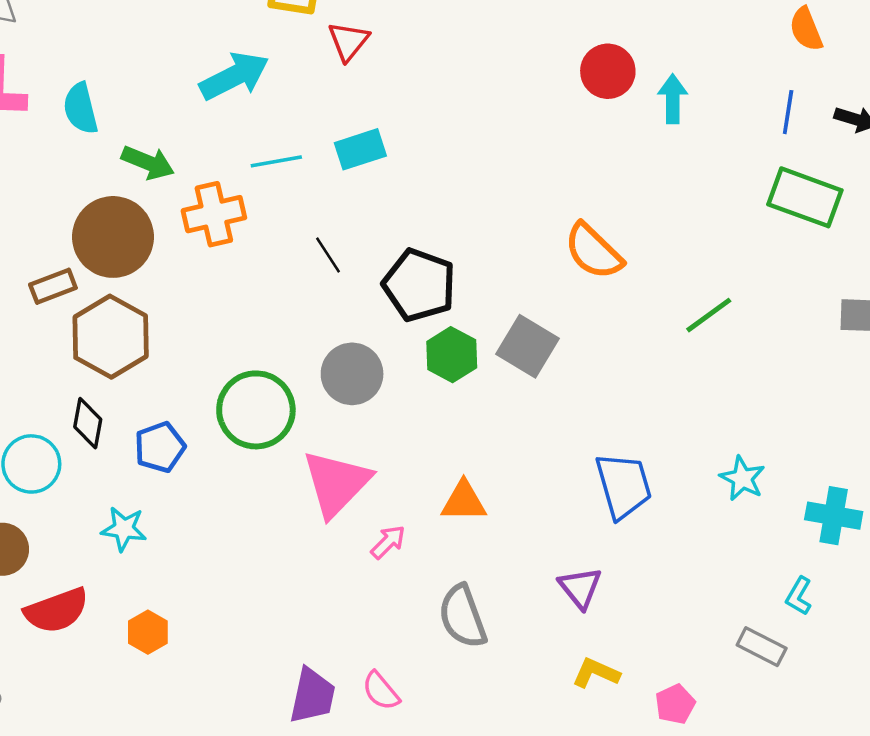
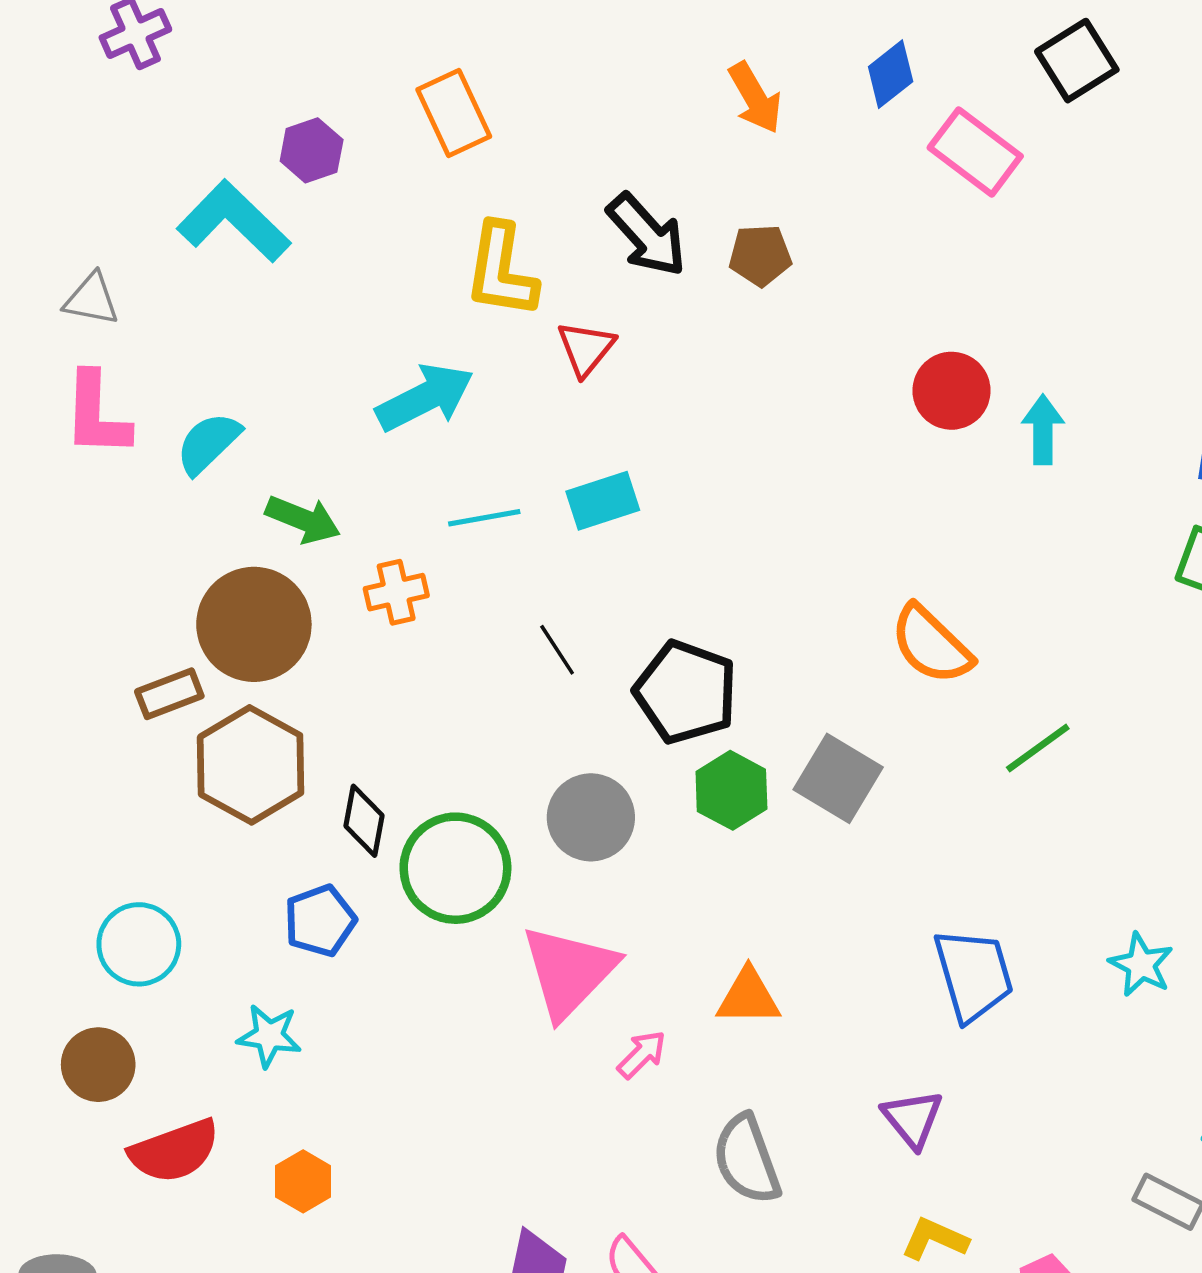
cyan semicircle: (81, 108) -> (208, 443), turned 60
orange cross: (214, 214) -> (396, 592), size x0.7
green line: (709, 315) -> (1038, 748), moved
black diamond: (88, 423) -> (364, 821), moved

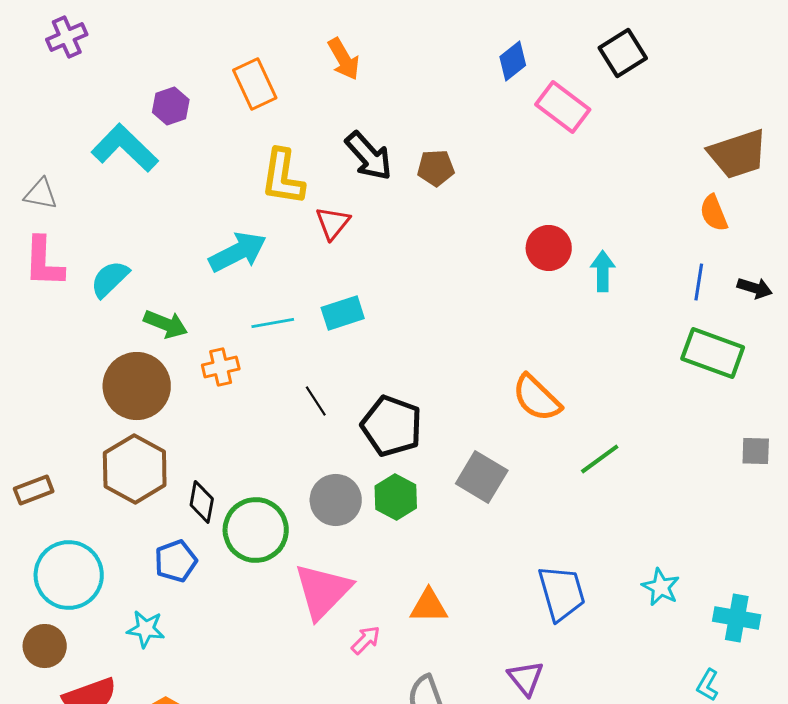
orange arrow: (755, 98) -> (344, 59), moved
brown rectangle: (169, 694) -> (34, 490), moved
green hexagon: (731, 790) -> (396, 497), moved
cyan circle: (139, 944) -> (69, 575), size x1.4

